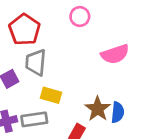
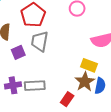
yellow rectangle: (51, 95) -> (89, 65), moved

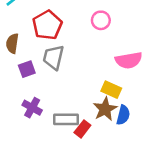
purple cross: (13, 85) -> (32, 108), moved, turned 35
gray rectangle: (35, 86) -> (66, 119), moved

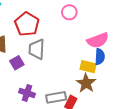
blue semicircle: (123, 115) -> (100, 57), moved

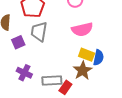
pink semicircle: (98, 40) -> (82, 29), moved
blue semicircle: (100, 57) -> (98, 57), moved

